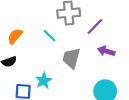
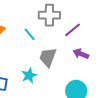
cyan star: (44, 81) -> (29, 75), moved

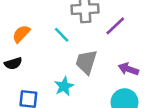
purple arrow: (81, 54) -> (128, 69), moved

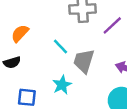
cyan line: (62, 35) -> (60, 47), moved

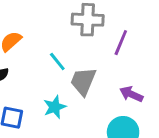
purple line: (112, 25) -> (121, 43), turned -30

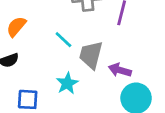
purple arrow: (131, 94) -> (120, 70), moved

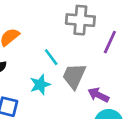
cyan star: (67, 83) -> (40, 85), moved

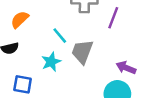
purple arrow: (98, 95) -> (126, 68), moved

